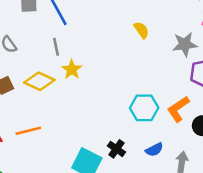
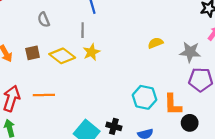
yellow semicircle: (141, 30) -> (156, 43), moved, turned -88
orange L-shape: (178, 109) -> (173, 105), turned -70
black cross: (116, 149) -> (114, 126), turned -32

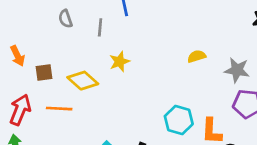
gray line: (83, 30) -> (100, 27), moved
brown square: (33, 53) -> (44, 72), moved
yellow diamond: (62, 56) -> (83, 81), moved

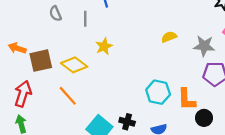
orange arrow: (18, 56) -> (17, 48), turned 138
brown square: (44, 72) -> (41, 61), size x1.5
orange line: (59, 109) -> (68, 96), moved, turned 50

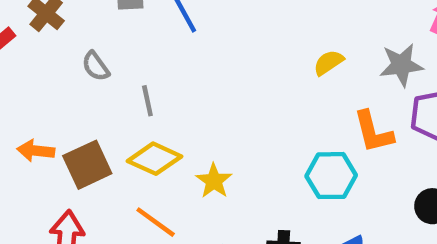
gray line: (85, 19) -> (147, 101), moved
yellow star: (104, 46) -> (214, 181), moved
orange L-shape: (187, 99) -> (373, 132), moved

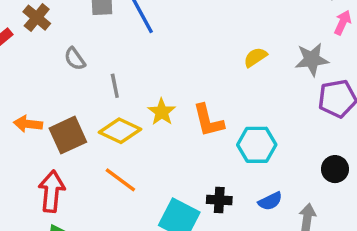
orange L-shape: (373, 132) -> (208, 121), moved
yellow star: (214, 181) -> (162, 112), moved

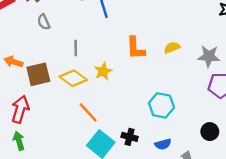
gray semicircle: (75, 59) -> (44, 22), moved
orange L-shape: (208, 121) -> (136, 48), moved
orange line: (120, 180) -> (88, 112), moved

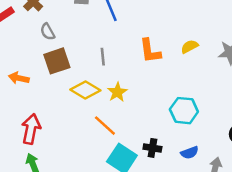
gray line: (76, 48) -> (103, 57), moved
yellow star: (103, 71) -> (117, 92), moved
brown square: (38, 74) -> (57, 61), moved

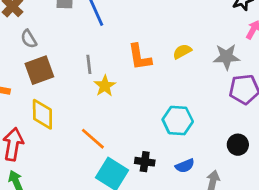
yellow diamond: (85, 90) -> (42, 114), moved, turned 60
yellow star: (117, 92) -> (105, 86), moved

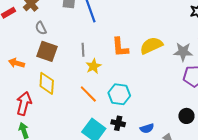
yellow semicircle: (182, 51) -> (151, 45), size x1.6
brown square: (39, 70) -> (47, 51), turned 35
cyan hexagon: (178, 121) -> (119, 94), moved
orange line: (93, 139) -> (88, 94), moved

